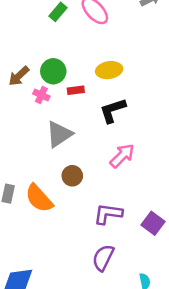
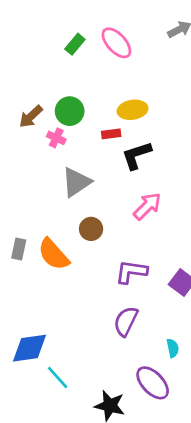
red rectangle: (76, 90) -> (111, 134), moved

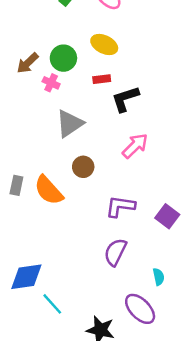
yellow ellipse: (133, 110) -> (104, 45), moved, turned 35

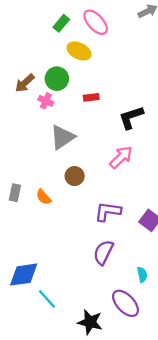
yellow ellipse: (104, 45) -> (79, 51), moved
black L-shape: (125, 99) -> (131, 117), moved
orange semicircle: (49, 190) -> (44, 197), size x0.6

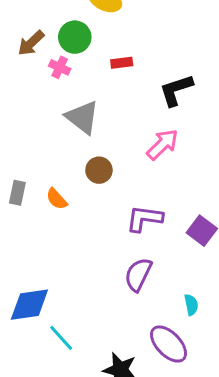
gray triangle: (62, 137) -> (82, 117), turned -48

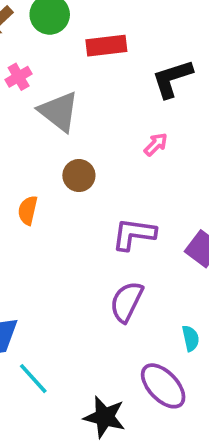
red rectangle: (122, 63) -> (106, 46), size x1.5
pink cross: (60, 67) -> (19, 77), moved, turned 35
pink arrow: (162, 144) -> (156, 144), size x0.6
orange semicircle: (57, 199) -> (28, 210), turned 55

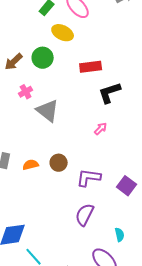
red rectangle: (106, 46) -> (91, 67), moved
brown circle: (79, 176) -> (59, 163), moved
orange semicircle: (28, 210) -> (31, 165), turned 63

